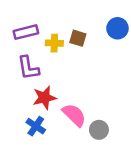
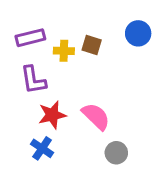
pink semicircle: (74, 115) -> (96, 116), moved

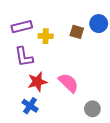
brown square: (92, 45) -> (77, 32), moved
gray circle: (116, 153) -> (92, 109), moved

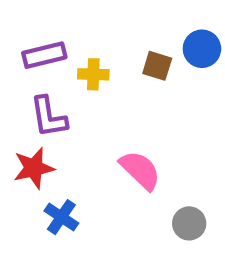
red star: (37, 82) -> (34, 168), moved

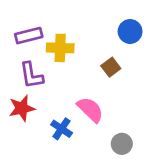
brown square: (157, 66) -> (111, 67), moved, turned 36
yellow cross: (93, 74) -> (60, 48), size x1.4
blue cross: (61, 217) -> (62, 129), moved

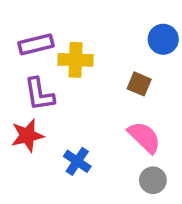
brown square: (111, 67) -> (139, 84), turned -30
pink semicircle: (90, 110) -> (144, 137), moved

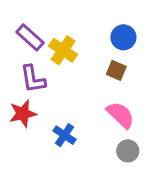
blue circle: (163, 39) -> (123, 37), moved
purple rectangle: (36, 44) -> (30, 37), turned 56
yellow cross: (76, 60) -> (63, 50), turned 32

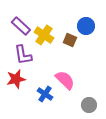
brown square: (116, 70) -> (70, 40), moved
pink semicircle: (121, 115) -> (65, 80), moved

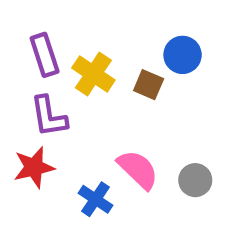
purple rectangle: (21, 26) -> (45, 55), turned 30
gray circle: (89, 105) -> (195, 180), moved

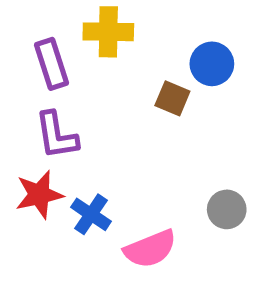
yellow cross: (93, 74) -> (108, 32), moved, turned -33
pink semicircle: (138, 170) -> (150, 249), moved, turned 114
blue cross: (96, 199) -> (91, 214), moved

